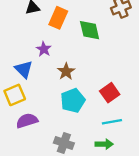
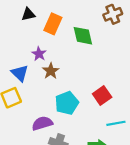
brown star: (66, 71) -> (51, 71), moved
purple semicircle: (27, 121) -> (42, 123), moved
cyan line: (112, 122) -> (116, 123), moved

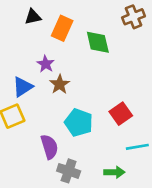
blue triangle: (20, 73) -> (23, 87), turned 42
cyan pentagon: (67, 103) -> (79, 123), turned -30
purple semicircle: (42, 123) -> (49, 147), turned 90

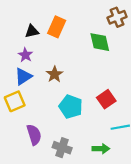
black triangle: (33, 17) -> (32, 31), moved
green diamond: (98, 42) -> (100, 42), moved
purple star: (46, 64) -> (25, 55), moved
purple semicircle: (49, 147) -> (34, 135), moved

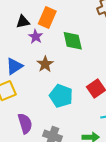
green diamond: (100, 42) -> (73, 41), moved
purple star: (25, 55) -> (36, 37), moved

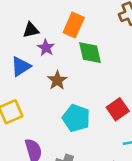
orange rectangle: (47, 17) -> (74, 25), moved
blue triangle: (14, 66) -> (21, 67), moved

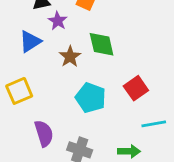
green diamond: (90, 53) -> (102, 44), moved

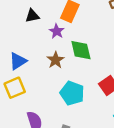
purple star: (58, 21) -> (57, 31), moved
blue triangle: (30, 41) -> (18, 61), moved

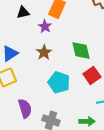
green diamond: (81, 50) -> (81, 50), moved

